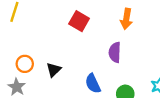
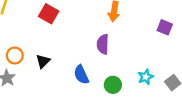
red square: (79, 21) -> (49, 14), moved

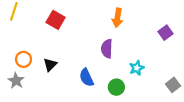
purple square: (165, 27) -> (166, 33), turned 32
cyan star: (146, 77) -> (137, 68), moved

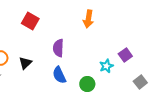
purple square: (166, 33) -> (125, 55), moved
purple semicircle: (107, 49) -> (58, 48), moved

